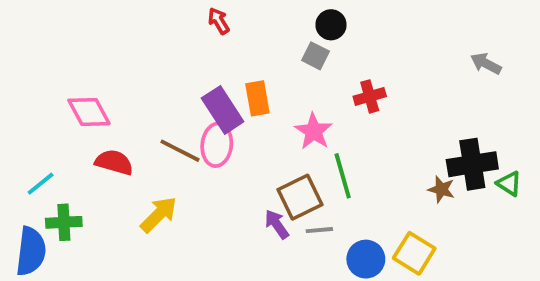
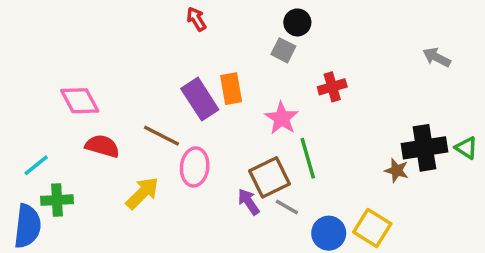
pink ellipse: (217, 145) -> (195, 167), moved
green triangle: (509, 184) -> (466, 148), moved
gray line: (319, 230) -> (287, 207), turned 35

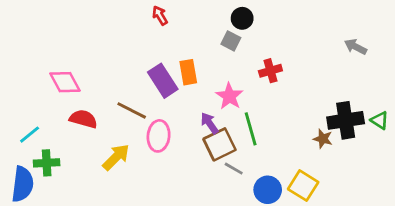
purple arrow: (249, 202) -> (210, 123), moved

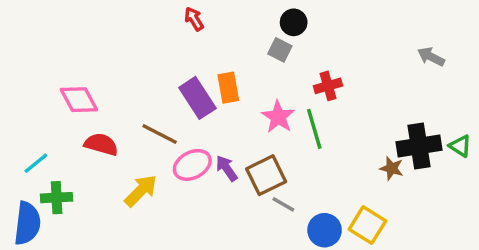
purple arrow: (210, 123) -> (227, 168), moved
green line: (251, 129) -> (314, 129), moved
pink ellipse: (159, 136) -> (192, 165), turned 56

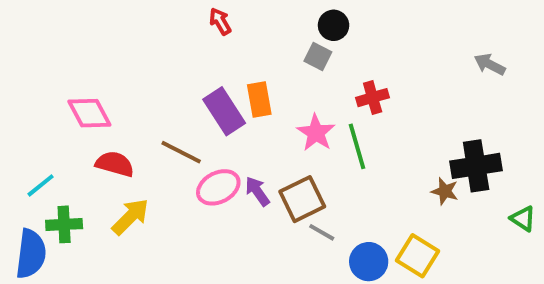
green triangle: (460, 146) -> (523, 219), moved
yellow arrow: (141, 191) -> (130, 217), moved

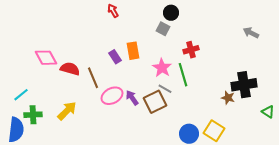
purple rectangle: (224, 111) -> (115, 57), size x0.6
brown line: (181, 152) -> (93, 78), turned 40
red semicircle: (115, 164) -> (70, 69), moved
gray line: (322, 232) -> (165, 89), moved

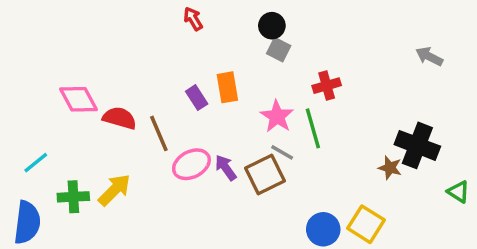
black circle: (171, 13) -> (272, 26), moved
black cross: (244, 85) -> (417, 145), turned 30
green cross: (33, 115) -> (73, 197), moved

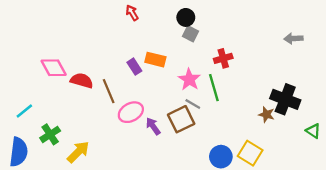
gray arrow: (429, 56) -> (293, 39), turned -30
orange rectangle: (227, 87) -> (155, 60), turned -66
purple arrow: (226, 168) -> (153, 126), moved
yellow arrow: (114, 190) -> (78, 152), moved
green cross: (73, 197) -> (50, 134), turned -30

